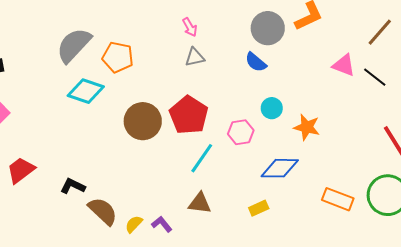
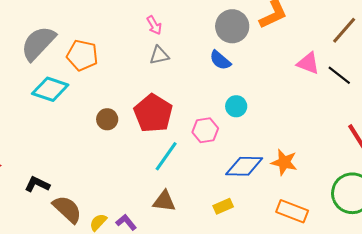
brown circle: (143, 121) -> (107, 119), size x0.6
orange star: (307, 127) -> (284, 162), moved
orange rectangle: (338, 199) -> (292, 211), moved

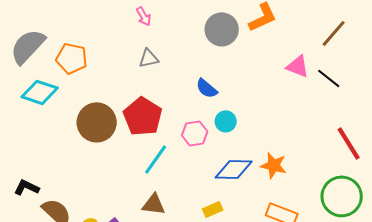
pink arrow: (154, 25) -> (144, 16), moved
blue semicircle: (220, 60) -> (207, 88), moved
cyan circle: (236, 106) -> (226, 121), moved
brown circle: (107, 119) -> (97, 122), size x1.8

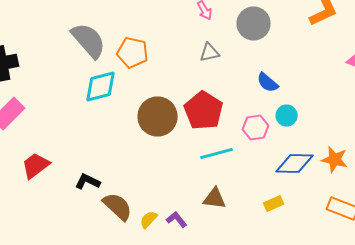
gray circle: (222, 29) -> (254, 24), moved
gray semicircle: (28, 46) -> (89, 40), turned 96
cyan diamond: (40, 92) -> (101, 86), turned -33
cyan line: (156, 159) -> (217, 154), turned 40

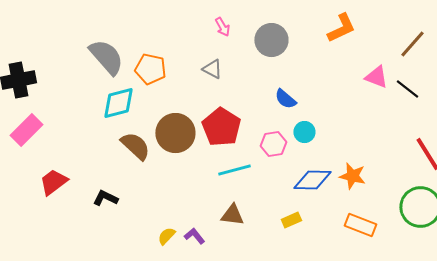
gray triangle: (210, 52) -> (212, 69), moved, turned 40
brown semicircle: (118, 206) -> (135, 146), moved

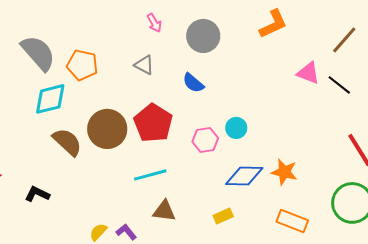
blue semicircle: (285, 99) -> (193, 83), moved
cyan line: (234, 170) -> (150, 175), moved

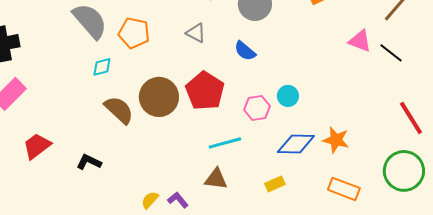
cyan diamond: (50, 99) -> (102, 67), size x0.6
cyan line: (150, 175) -> (225, 143), moved

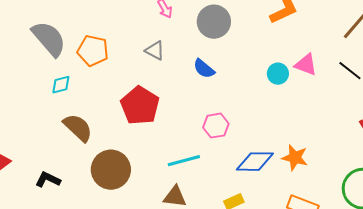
pink triangle: (360, 41) -> (306, 65), moved
red pentagon: (205, 91) -> (140, 106), moved
cyan circle: (288, 96) -> (278, 74), moved
brown circle: (159, 97) -> (111, 170), moved

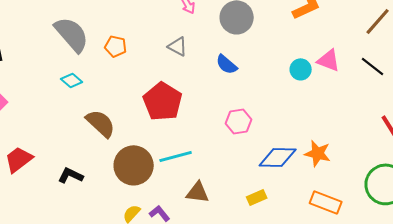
orange pentagon: (93, 51) -> (116, 46), size x0.7
cyan diamond: (61, 85) -> (72, 80), moved, turned 55
cyan line: (184, 161) -> (176, 156), moved

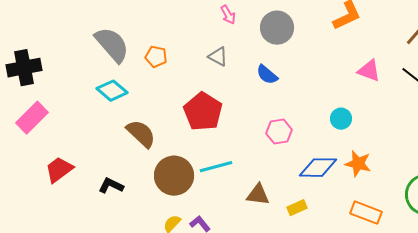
cyan circle: (301, 69) -> (341, 119), moved
cyan diamond: (72, 80) -> (112, 91), size x1.4
brown triangle: (198, 192) -> (258, 195), moved

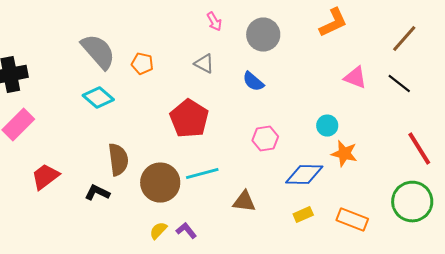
brown semicircle: (141, 134) -> (118, 160), moved, turned 40
orange star: (358, 164) -> (344, 154), moved
yellow rectangle: (297, 208) -> (303, 215), moved

